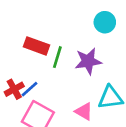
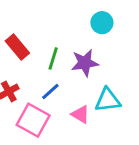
red rectangle: (36, 46) -> (17, 47), moved, turned 30
blue line: (29, 89) -> (50, 91), moved

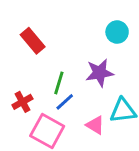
red rectangle: (17, 47) -> (33, 41), moved
green line: (53, 59) -> (59, 83), moved

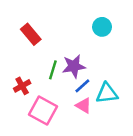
purple star: (100, 73) -> (74, 66), moved
blue line: (65, 102) -> (82, 86), moved

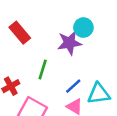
cyan circle: (102, 27) -> (83, 28), moved
purple star: (74, 66) -> (69, 43), moved

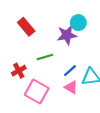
green line: (43, 70) -> (45, 57), turned 56

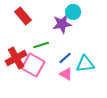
red cross: (19, 71) -> (16, 58), size x1.5
pink square: (37, 92) -> (33, 65), moved

